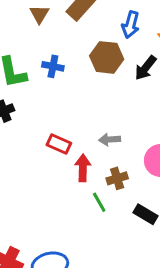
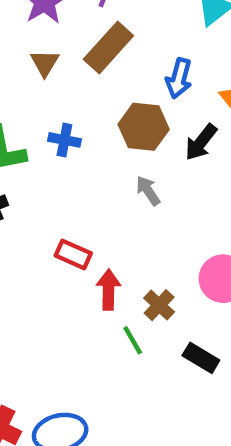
gray arrow: (110, 140) -> (148, 191), moved, turned 60
brown cross: (117, 178) -> (159, 305), turned -30

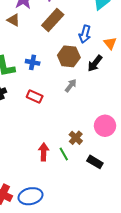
brown triangle: (45, 63) -> (13, 20), moved, turned -32
gray arrow: (148, 191) -> (71, 85), turned 72
red rectangle: (73, 254) -> (35, 97), moved
red arrow: (108, 290) -> (44, 152), moved

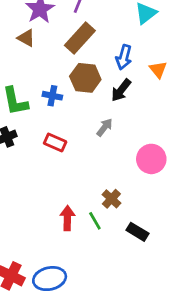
brown hexagon: (69, 56) -> (85, 78), moved
black arrow: (95, 63) -> (121, 90), moved
pink circle: (105, 126) -> (151, 159), moved

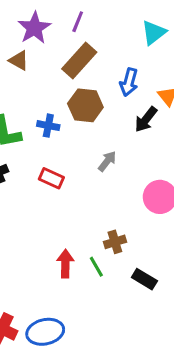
black arrow: (121, 90) -> (146, 119), moved
brown cross: (111, 199) -> (115, 242), turned 30

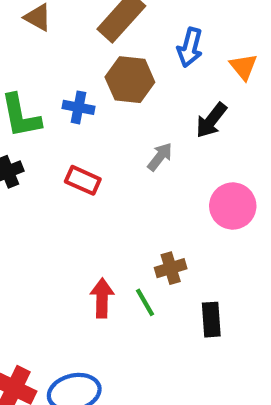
black arrow: (146, 119) -> (211, 120), moved
black rectangle: (144, 279) -> (211, 320), turned 55

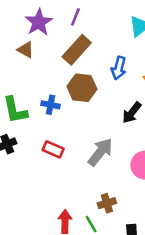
gray arrow: (160, 157) -> (100, 152), moved, size x1.6

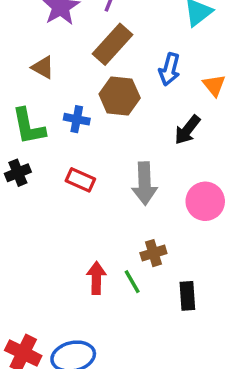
brown triangle: (26, 50) -> (43, 67), moved
gray arrow: (100, 152) -> (145, 183), turned 140

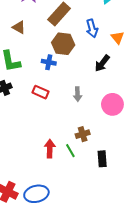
blue arrow: (170, 69) -> (92, 28), turned -30
blue cross: (77, 119) -> (49, 62), moved
gray arrow: (145, 183) -> (78, 94), size x0.6

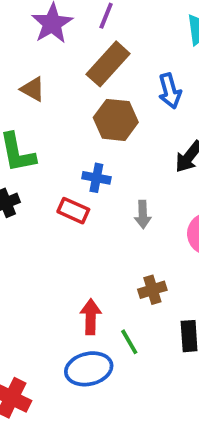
blue cross: (49, 62) -> (96, 178), moved
green line: (70, 151) -> (129, 342), moved
blue ellipse: (36, 194) -> (89, 369), moved

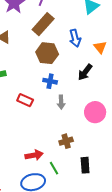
blue cross: (96, 178) -> (50, 81), moved
red arrow: (91, 317) -> (34, 155), turned 78

